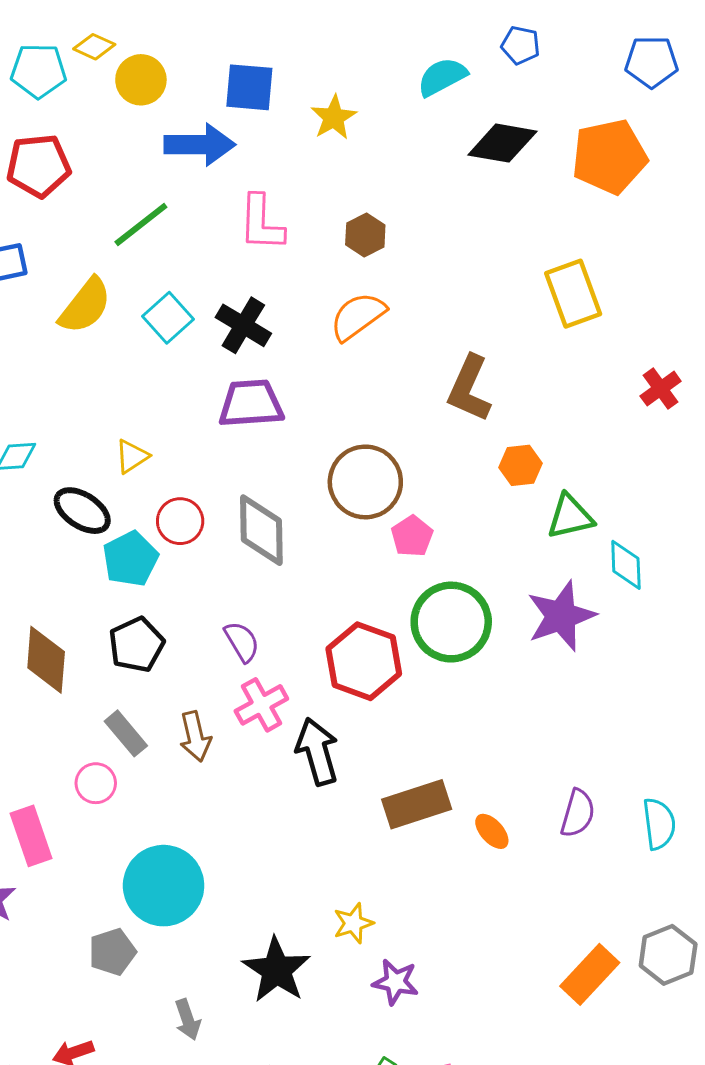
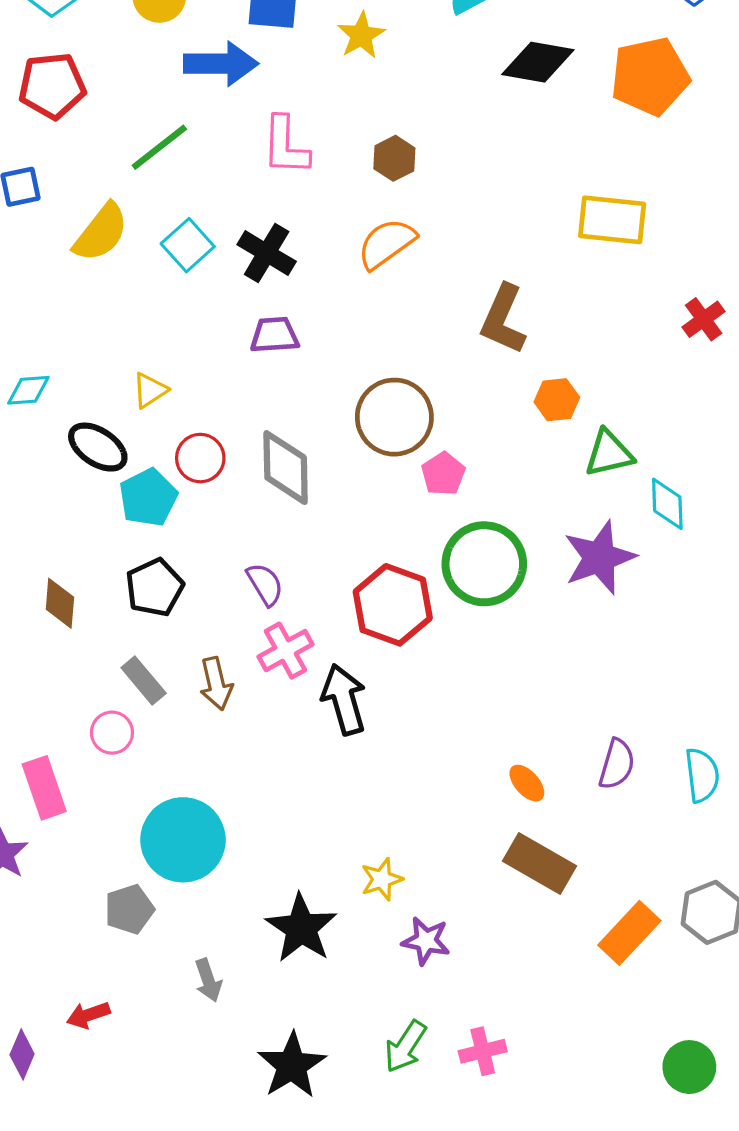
yellow rectangle: (573, 294) -> (612, 220), turned -64
purple trapezoid: (251, 404) -> (274, 335), size x0.7
brown diamond: (46, 660) -> (60, 603), size x0.7
brown rectangle: (417, 804) -> (539, 864), moved, turned 48

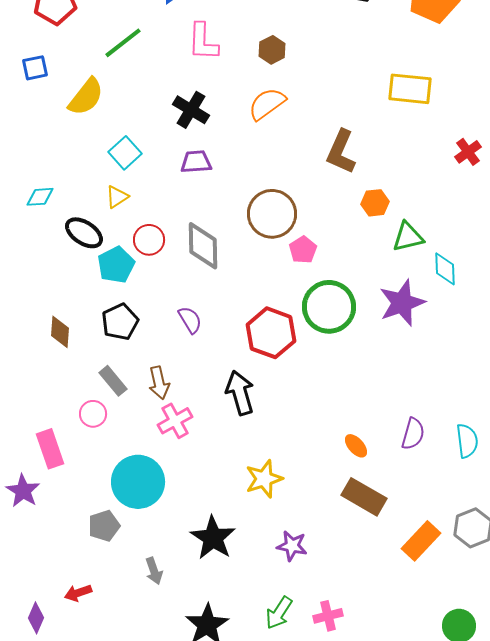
cyan square: (188, 245) -> (125, 153), moved
pink cross: (286, 651) -> (175, 421), moved
yellow star: (382, 879) -> (264, 479), moved, size x1.4

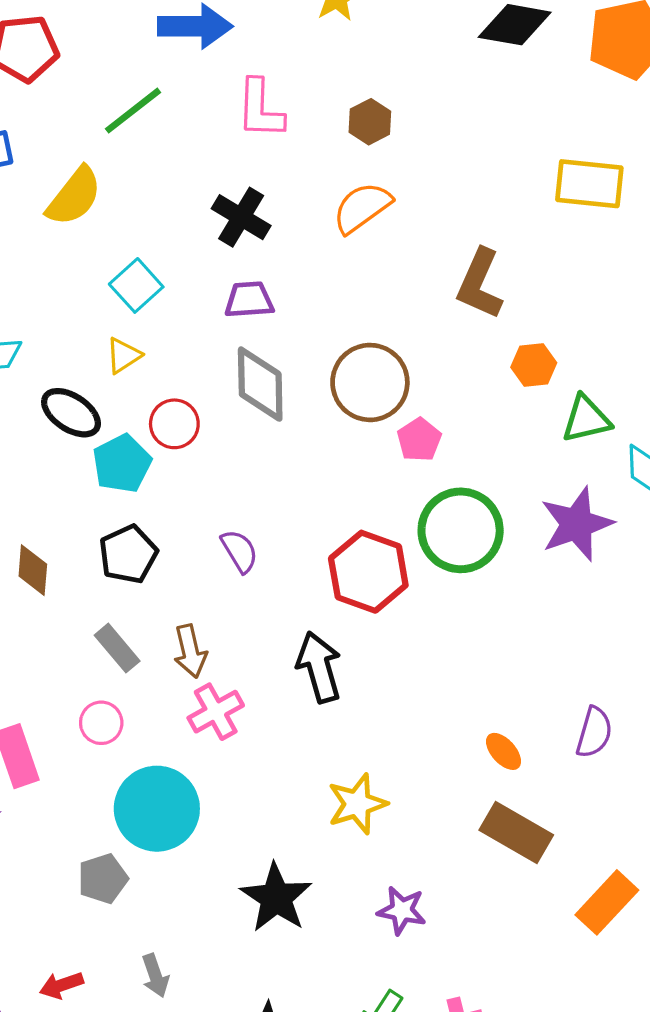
gray diamond: (203, 246) -> (260, 384), moved
pink circle: (93, 414) -> (101, 723), moved
gray arrow: (154, 571) -> (155, 976), moved

